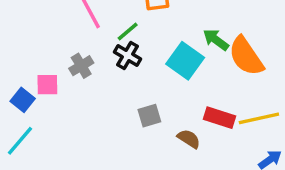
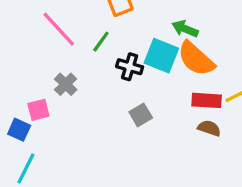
black cross: (127, 56) -> (130, 67), moved
orange semicircle: (246, 56) -> (196, 59), moved
brown semicircle: (189, 139) -> (209, 128), moved

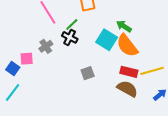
black cross: (130, 67) -> (70, 37), moved
brown semicircle: (209, 128) -> (127, 89), size x1.5

